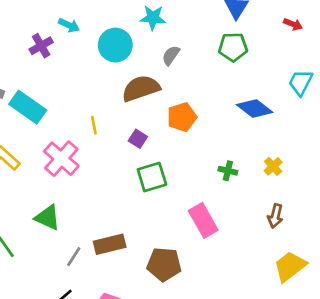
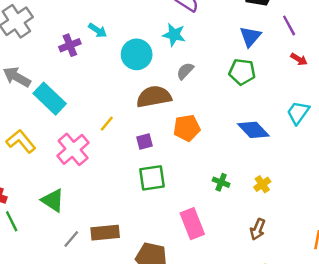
yellow line: (94, 125) -> (107, 124), turned 42
purple square: (138, 139) -> (144, 142), turned 35

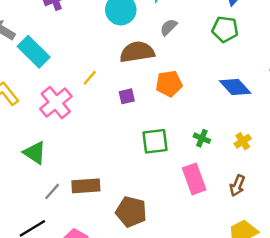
green square: (152, 178) -> (155, 141), moved
pink rectangle: (192, 224) -> (194, 179), moved

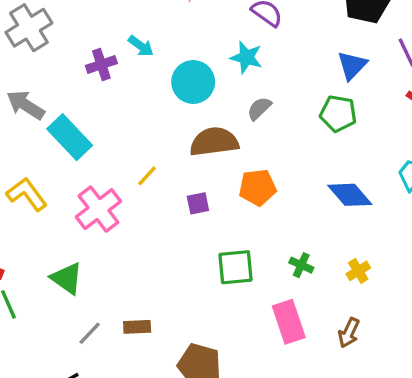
brown rectangle: (86, 186) -> (137, 327), size x0.7

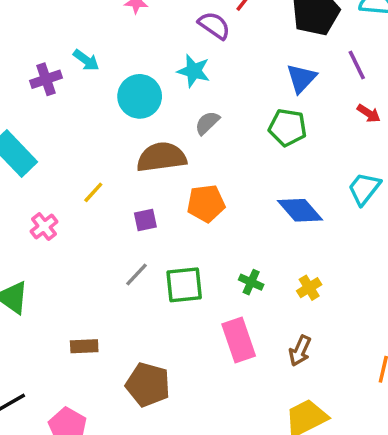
pink cross: (98, 209) -> (44, 227), size x0.6
gray line: (90, 333) -> (137, 275), moved

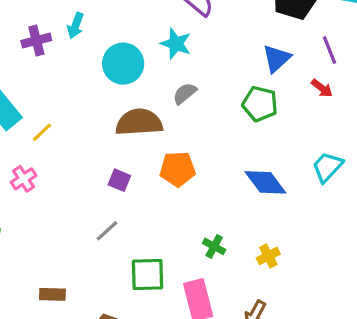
cyan arrow: (86, 60) -> (75, 26), turned 70
red arrow: (369, 113) -> (322, 88), moved
yellow line: (93, 192) -> (42, 132), moved
purple square: (145, 220) -> (119, 180), turned 30
green square: (184, 285) -> (147, 274), moved

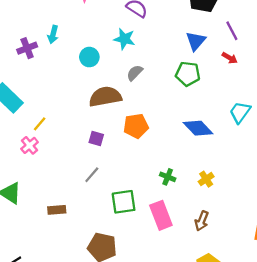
cyan circle: (123, 64) -> (89, 57), size x0.7
yellow line: (42, 132) -> (40, 124), moved
brown rectangle: (52, 294) -> (57, 210), moved

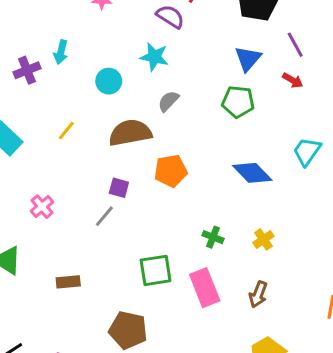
yellow line: (40, 124) -> (66, 131), moved
pink cross: (30, 145) -> (42, 207), moved
gray line: (92, 175) -> (104, 216), moved

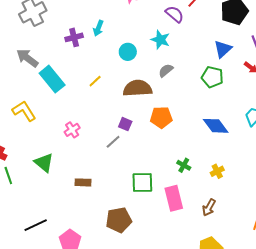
brown pentagon: (128, 330) -> (119, 220), turned -30

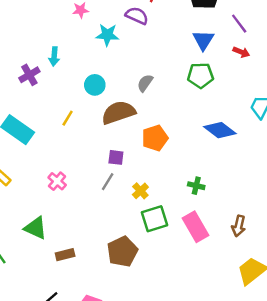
cyan star: (160, 40) -> (107, 35), moved
cyan circle: (128, 52) -> (95, 85), moved
yellow cross: (217, 171) -> (140, 191), moved
brown rectangle: (83, 182) -> (65, 255), moved
brown pentagon: (119, 220) -> (122, 252), moved

